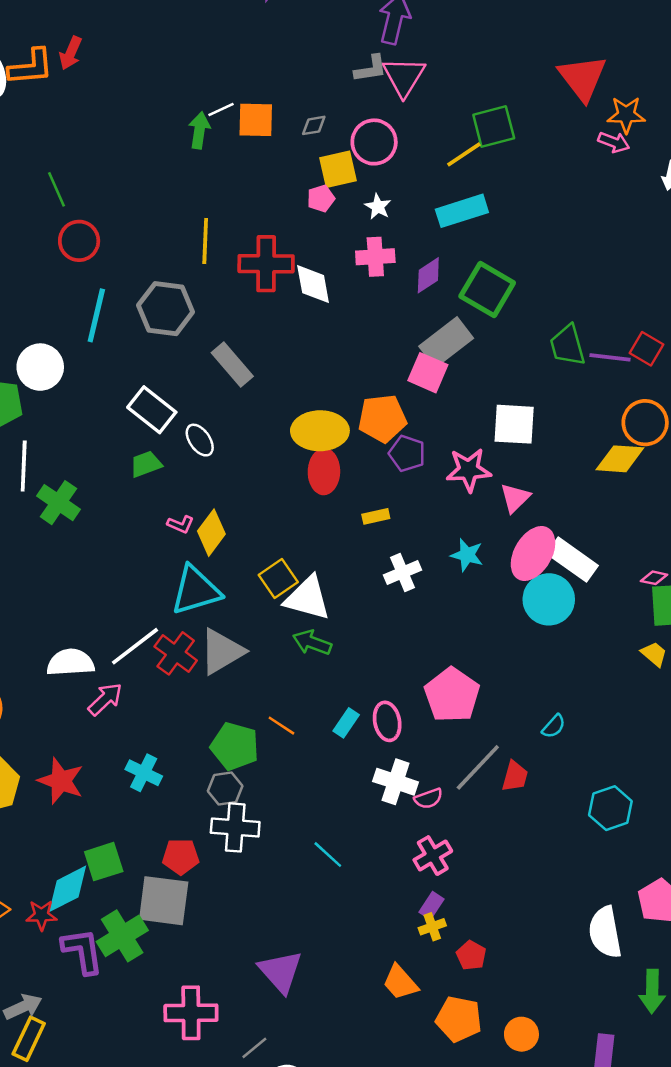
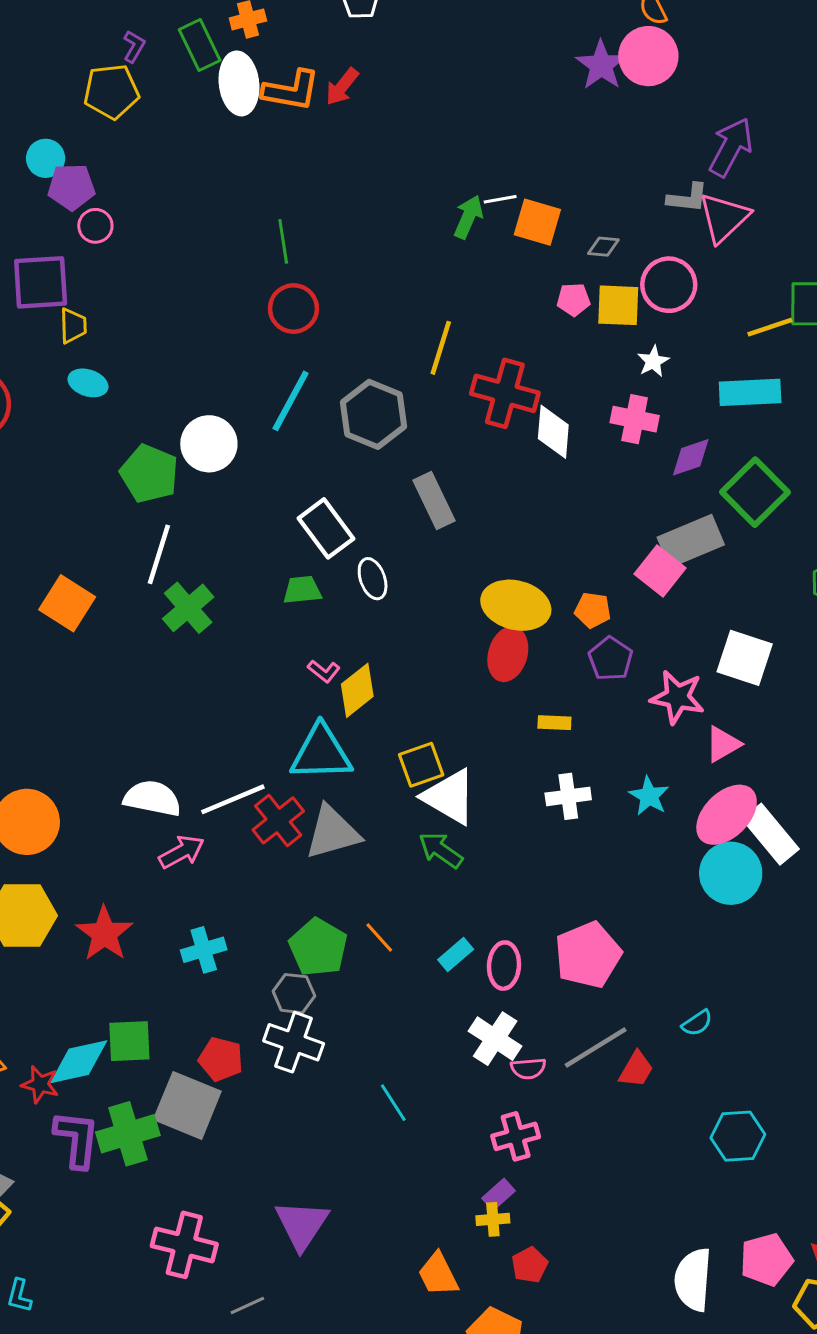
pink pentagon: (321, 198) -> (573, 300), moved
orange pentagon: (382, 418) -> (593, 610), size x0.6
cyan cross: (144, 773) -> (204, 950), turned 32

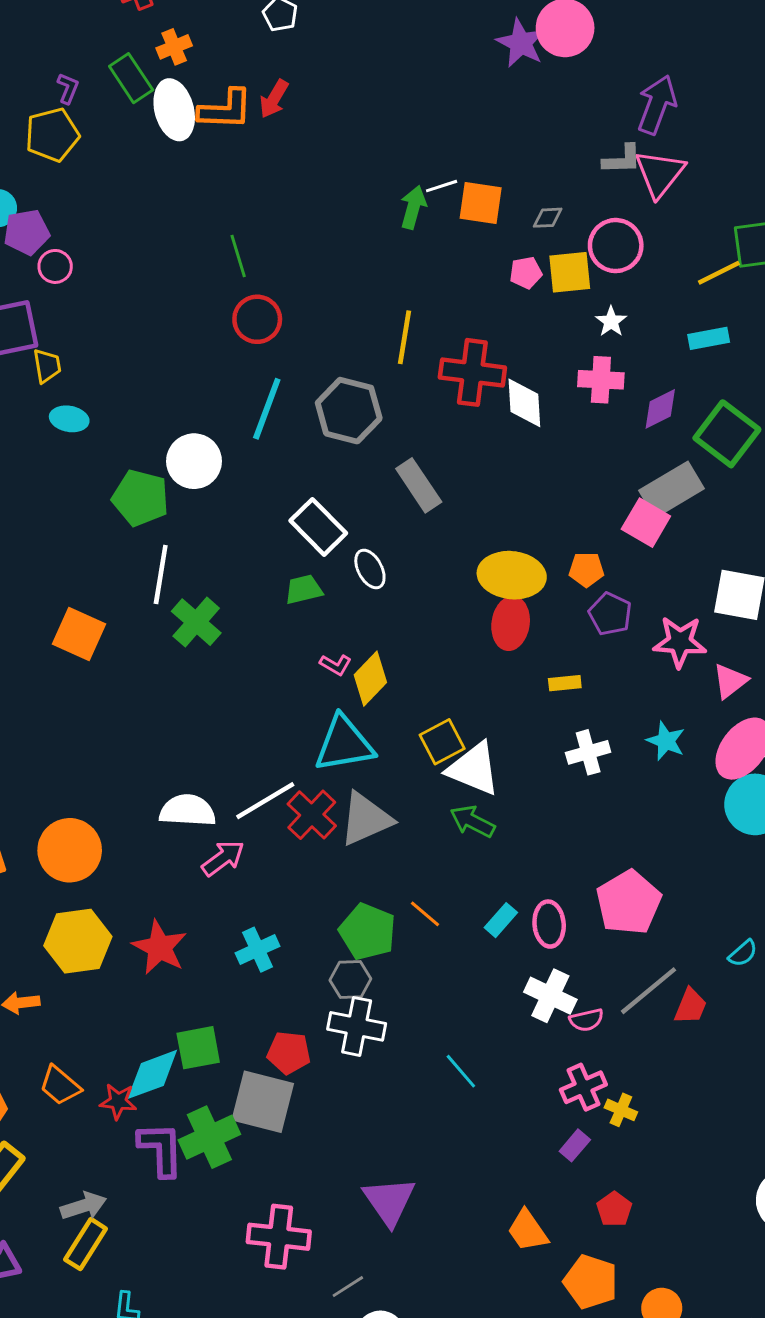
cyan rectangle: (750, 392) -> (709, 338), size x0.7
yellow cross: (493, 1219) -> (621, 1110), moved, turned 36

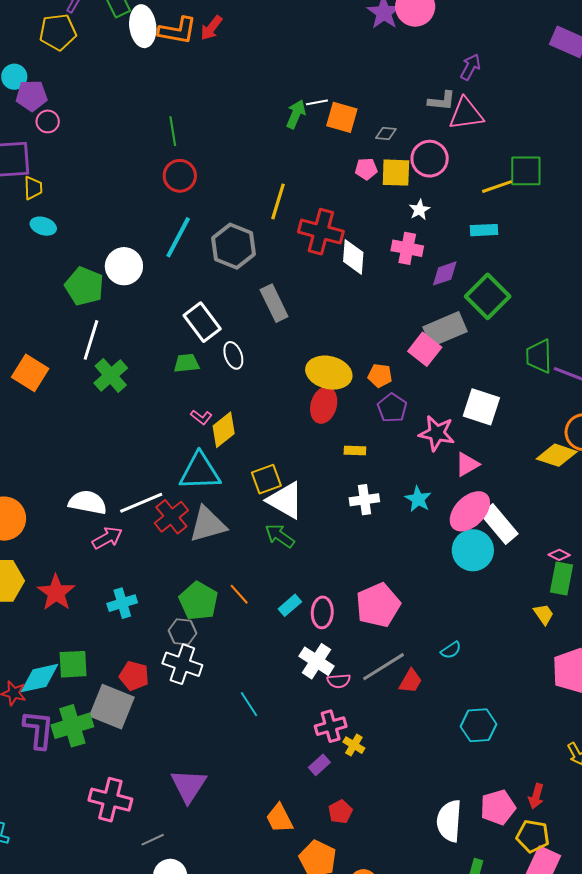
purple arrow: (657, 105) -> (470, 67), size x0.7
pink triangle: (660, 173) -> (466, 114), turned 36

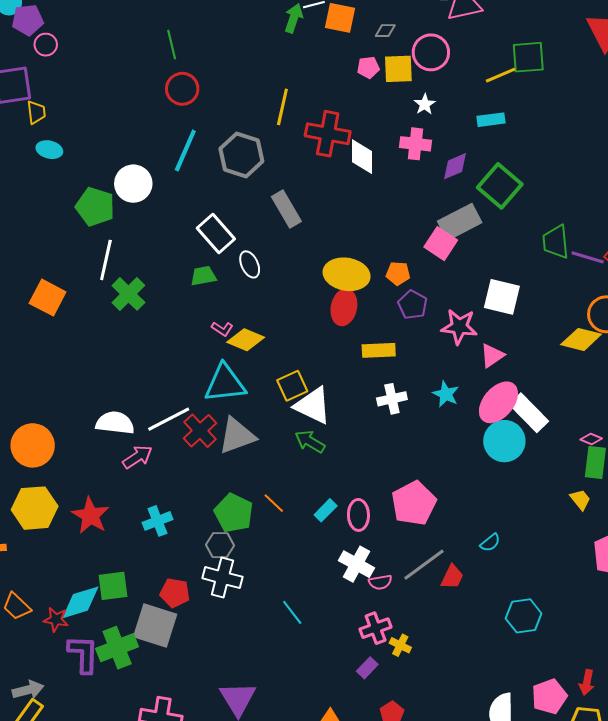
yellow diamond: (224, 430) -> (246, 340), turned 66
yellow rectangle: (355, 451) -> (379, 350), size x1.5

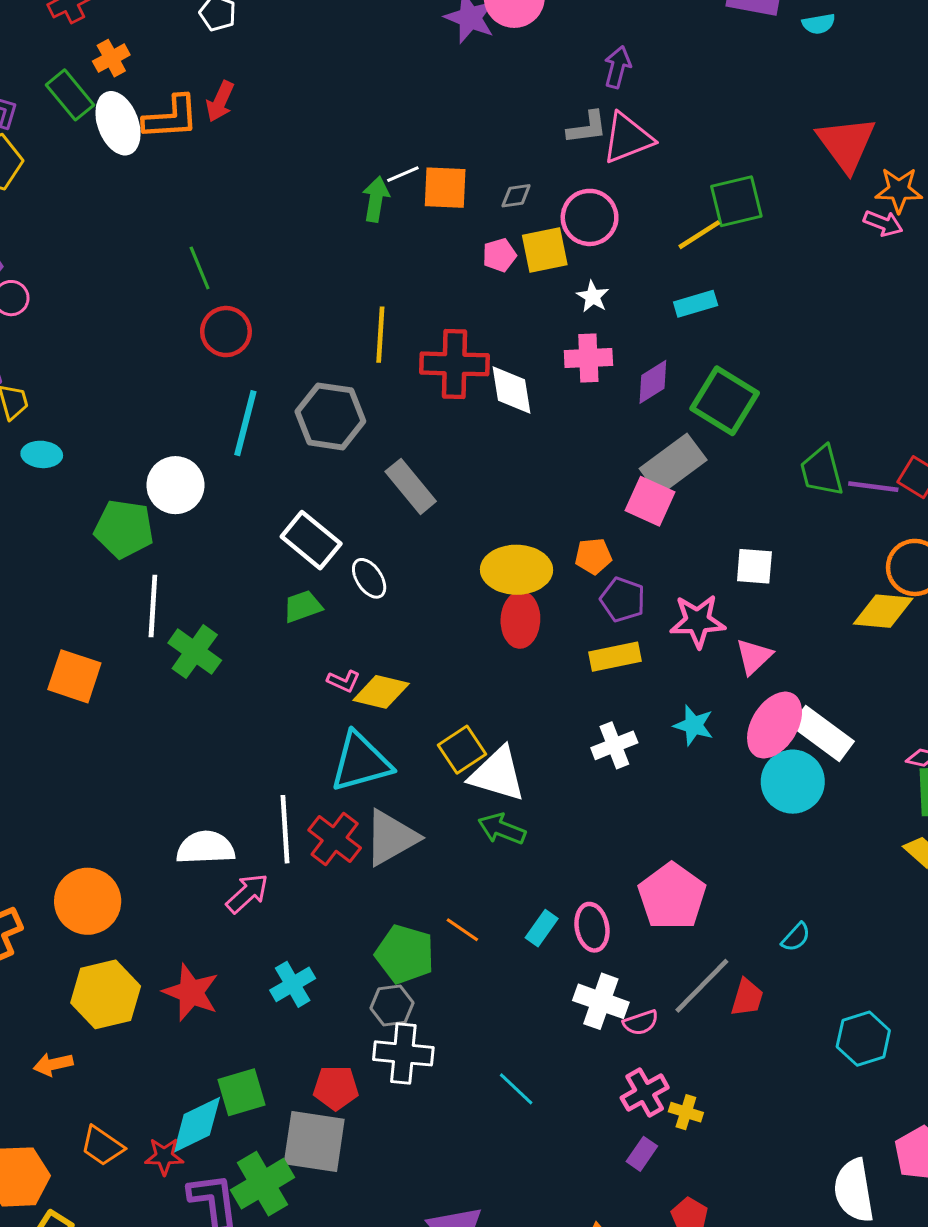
white square: (502, 297) -> (754, 566), size x0.7
yellow rectangle: (379, 350) -> (615, 657), moved
white line: (169, 419) -> (285, 829), turned -57

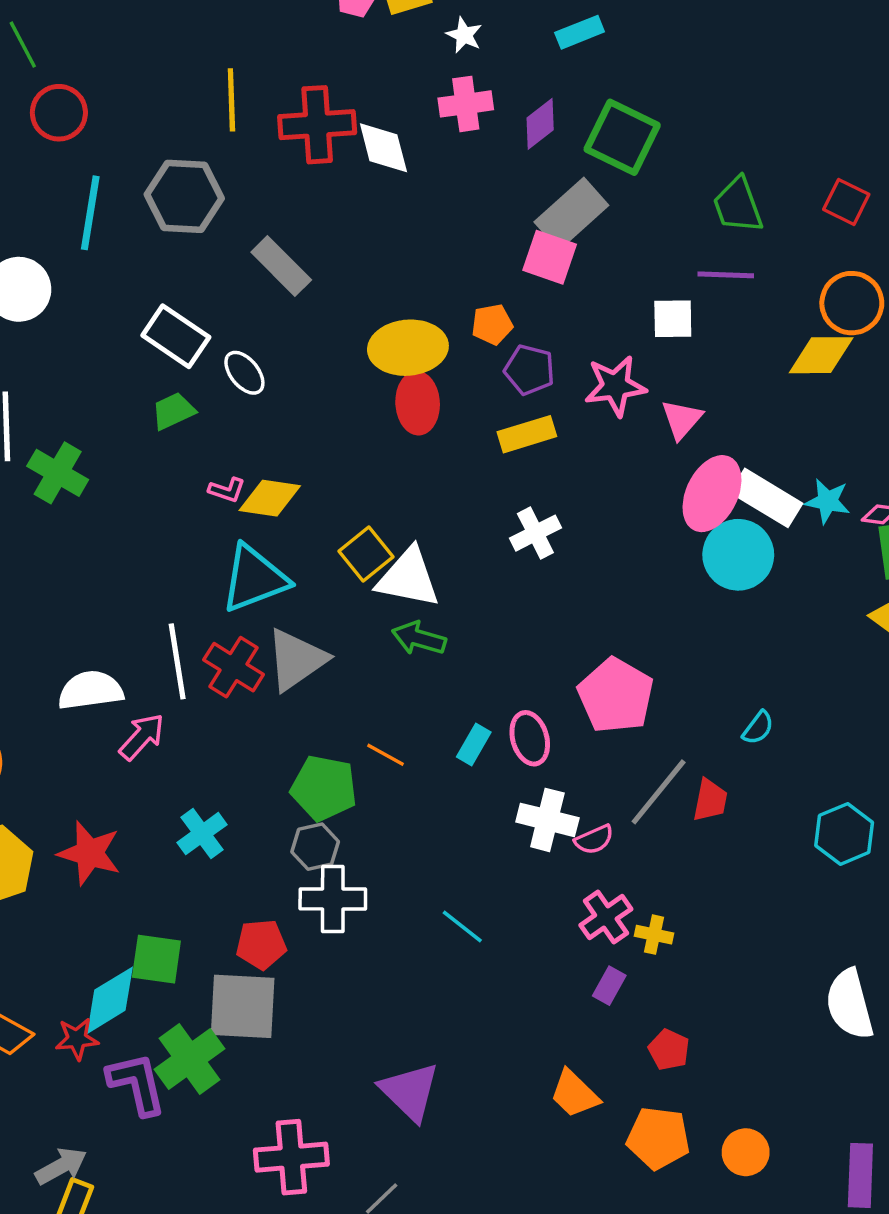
purple line: (873, 487) -> (726, 275), moved
cyan star: (694, 725) -> (828, 501), moved
green square: (242, 1092) -> (156, 959), turned 30

